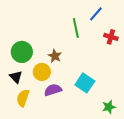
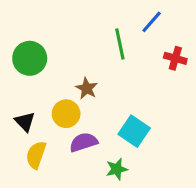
green circle: (22, 52) -> (30, 58), moved
green star: (109, 107) -> (117, 169), moved

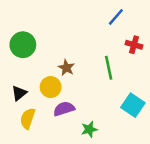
green line: (120, 44) -> (109, 68), moved
black triangle: (25, 122) -> (19, 93), turned 35
cyan square: (134, 131) -> (133, 105), moved

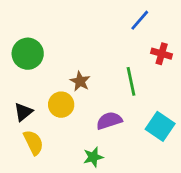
purple semicircle: (64, 109) -> (109, 121), moved
yellow semicircle: (28, 118) -> (33, 142), turned 135
green star: (89, 129) -> (93, 157), moved

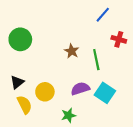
brown star: (80, 81) -> (72, 51), moved
yellow circle: (61, 105) -> (45, 92), moved
cyan square: (160, 126) -> (105, 93), moved

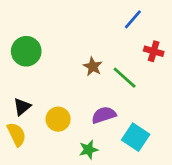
green line: (96, 60) -> (125, 78), turned -36
cyan square: (105, 93) -> (136, 137), moved
yellow semicircle: (25, 105) -> (17, 134), moved

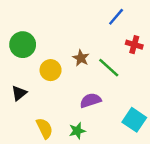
yellow circle: (58, 119) -> (51, 70), moved
yellow semicircle: (17, 134) -> (44, 128), moved
cyan square: (136, 137) -> (134, 120), moved

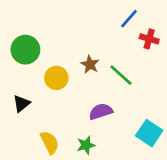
red cross: (134, 45) -> (149, 39), moved

